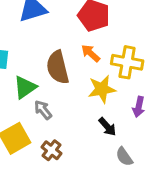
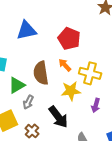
gray arrow: (43, 110) -> (28, 102), turned -120
black arrow: (107, 127) -> (58, 117), moved, size x1.6

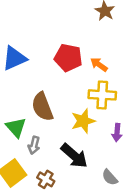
orange arrow: (65, 65) -> (99, 65), moved
green triangle: (17, 85) -> (16, 127), turned -30

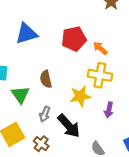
red pentagon: (68, 58) -> (74, 39), turned -30
brown semicircle: (42, 107) -> (46, 79), size x0.7
gray arrow: (34, 145) -> (45, 114), moved

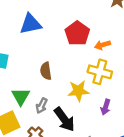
red pentagon: (74, 39) -> (77, 33), turned -30
orange arrow: (100, 48) -> (102, 45), turned -64
green triangle: (20, 95) -> (21, 97), moved

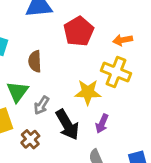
red pentagon: (77, 33) -> (79, 31), moved
brown semicircle: (46, 71) -> (35, 61), moved
purple arrow: (106, 107) -> (102, 124), moved

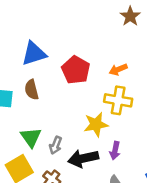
brown semicircle: (35, 61) -> (32, 90), moved
black arrow: (67, 125) -> (83, 158), turned 120

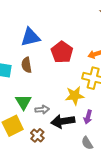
gray arrow: (56, 145) -> (42, 110), turned -120

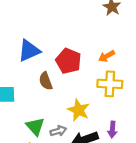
brown semicircle: (27, 65) -> (46, 81), moved
yellow star: (75, 96) -> (79, 110), moved, turned -30

